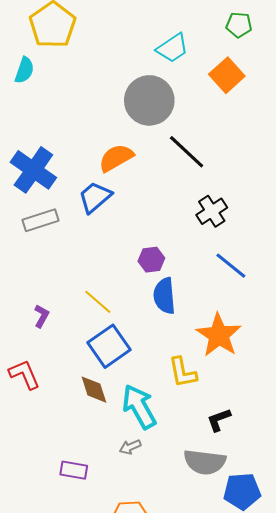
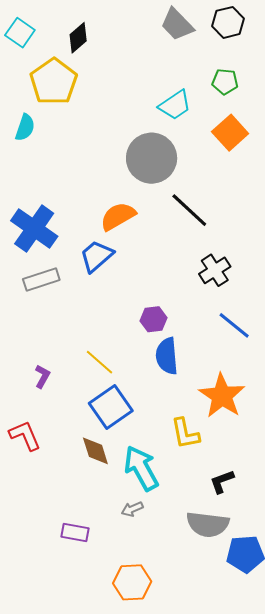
green pentagon: (239, 25) -> (225, 82), moved

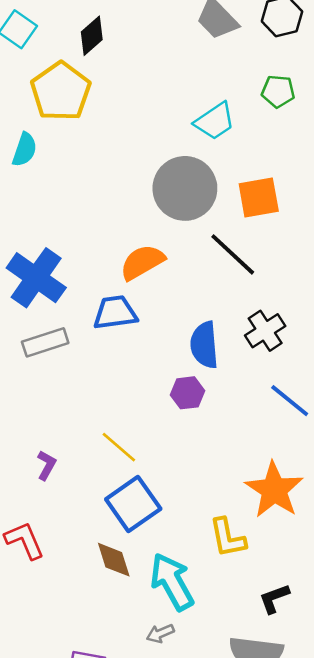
orange square: (230, 133) -> (259, 197), moved, turned 32
blue trapezoid: (96, 256) -> (115, 313), turned 33
blue semicircle: (167, 356) -> (204, 345), moved

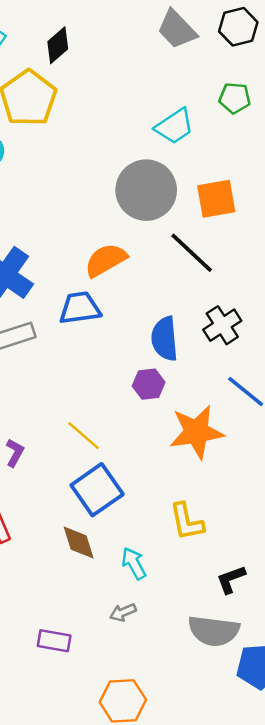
orange star: (274, 490) -> (197, 432), moved, turned 30
cyan arrow: (172, 582) -> (134, 563), size x0.6

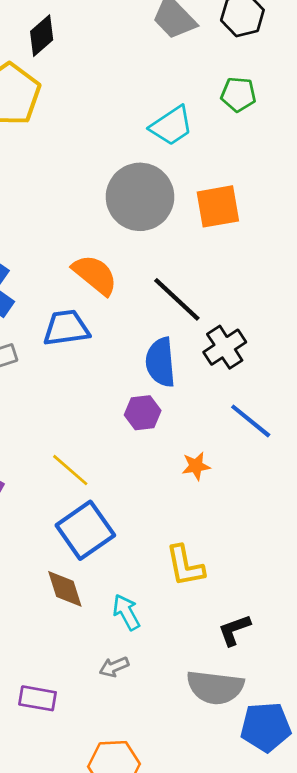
black line: (192, 253) -> (177, 299), moved
orange semicircle: (106, 260) -> (95, 275), turned 69
orange star: (197, 432) -> (196, 466), size x0.5

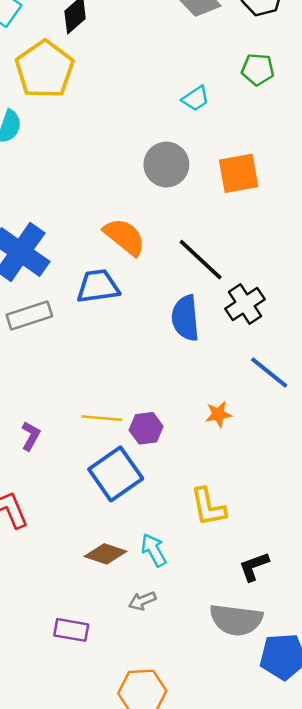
cyan trapezoid: (171, 126) -> (196, 99), size x0.7
gray circle: (140, 197) -> (166, 165), size x0.7
purple hexagon: (143, 413) -> (146, 428), moved
yellow line: (70, 470) -> (102, 418), turned -36
brown diamond: (65, 589) -> (106, 554), moved, turned -54

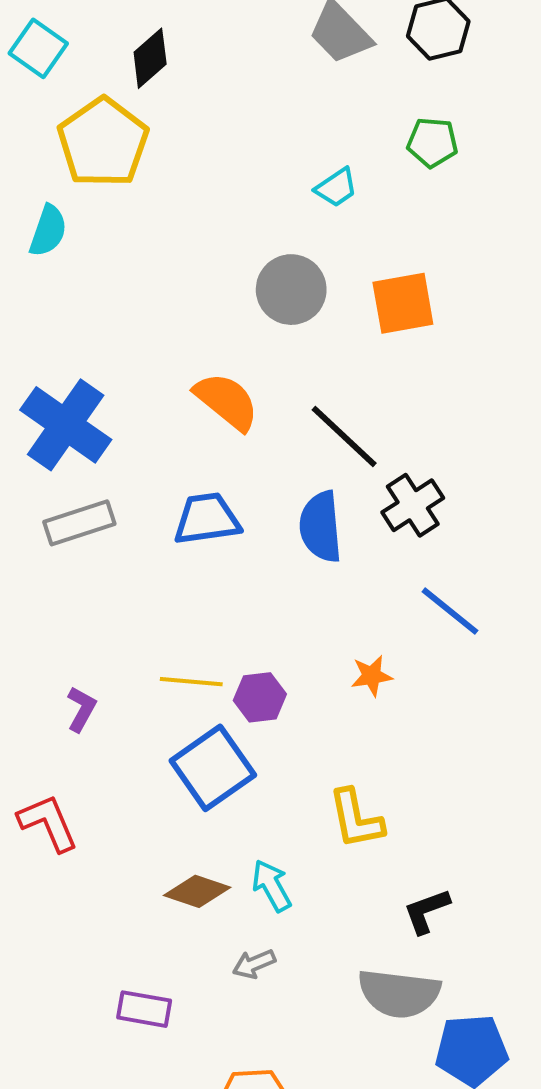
blue trapezoid: (98, 286) -> (207, 519), moved

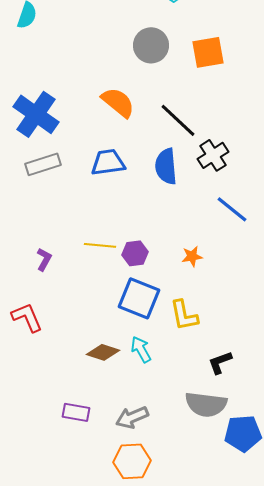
orange star: (372, 676) -> (192, 256), moved
blue square: (213, 768) -> (139, 298), moved, turned -33
gray arrow: (254, 964) -> (132, 417), moved, size x1.5

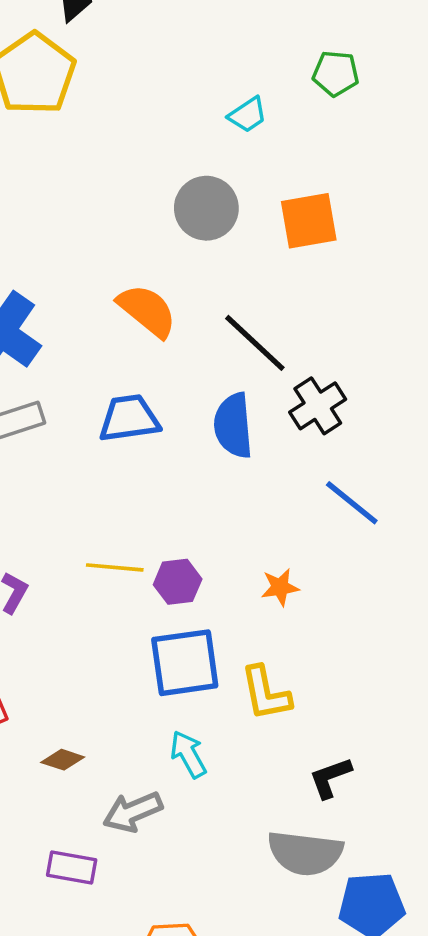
blue square: (139, 298) -> (185, 663), turned -30
brown diamond: (103, 352) -> (63, 760), moved, size x0.7
gray arrow: (132, 417) -> (133, 812), moved

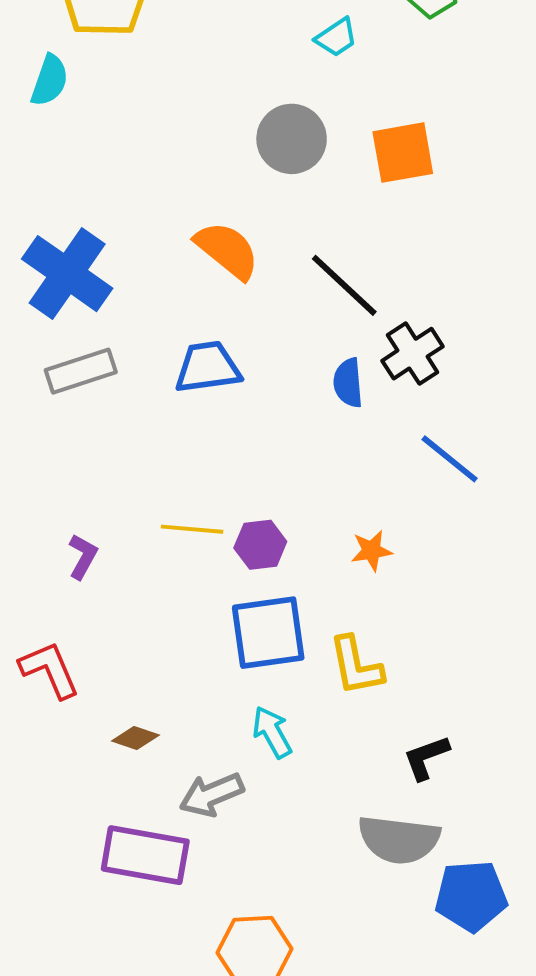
blue semicircle: (233, 426) -> (348, 383), moved, size x0.7
purple rectangle: (72, 867) -> (145, 855), size x1.6

